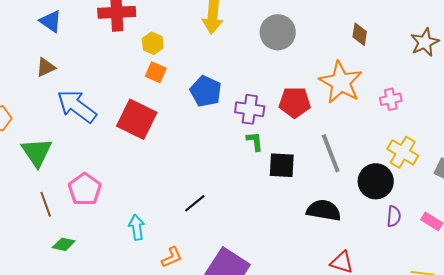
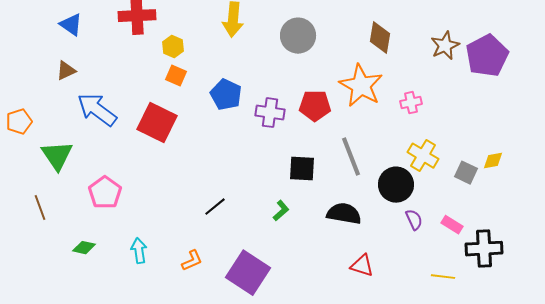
brown diamond: (360, 34) -> (380, 38), size x1.4
green L-shape: (255, 141) -> (281, 211), moved, turned 55
brown line: (46, 204) -> (40, 208), moved
purple semicircle: (394, 216) -> (414, 220), turned -30
cyan arrow: (137, 227) -> (139, 251), moved

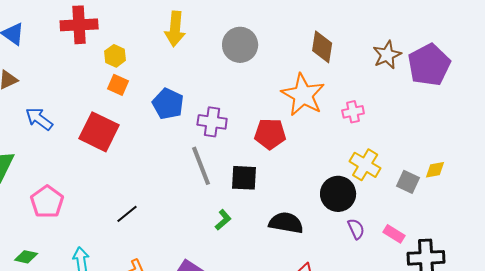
red pentagon: (315, 106) -> (270, 134), moved
blue arrow: (97, 110) -> (39, 119), size x0.7
gray line: (351, 157) -> (201, 166), moved
black line: (215, 207) -> (127, 214), moved

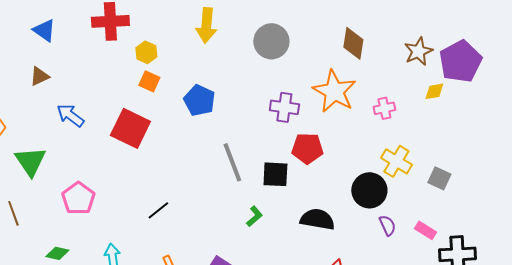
purple cross: (212, 122) -> (284, 107), moved
red pentagon: (270, 134) -> (307, 148), moved
yellow diamond: (435, 170) -> (434, 91), moved

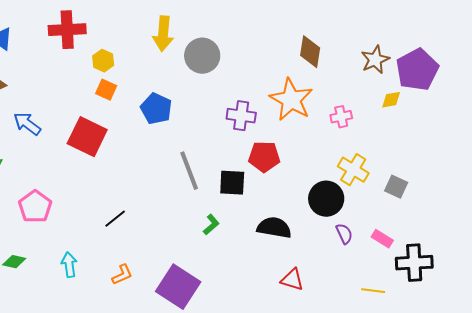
gray circle: (271, 41) -> (202, 56), moved

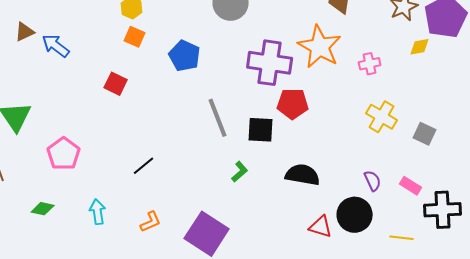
purple cross: (241, 116) -> (270, 63), size x1.5
blue arrow: (27, 124) -> (56, 46), moved
red square: (87, 137) -> (116, 84), size x0.6
black circle: (326, 199) -> (355, 215), moved

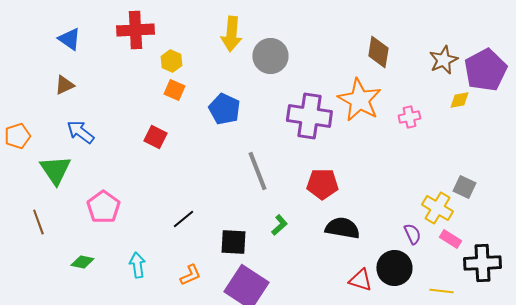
blue arrow: (56, 46) -> (80, 132), moved
red pentagon: (293, 104) -> (322, 184), moved
yellow cross: (382, 117) -> (437, 208), moved
black square: (261, 130) -> (233, 242), moved

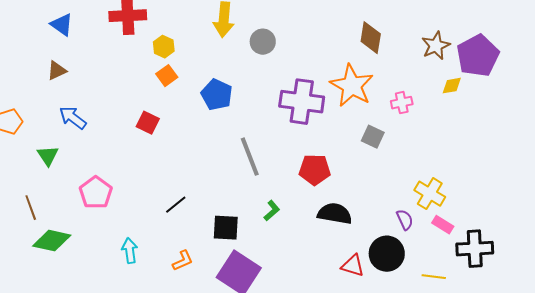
gray circle: (270, 56) -> (263, 42), size x0.7
orange square: (174, 90) -> (167, 76), turned 30
green triangle: (55, 170) -> (48, 156), size x0.7
gray square: (464, 187) -> (373, 137), moved
green diamond: (82, 262) -> (52, 241), moved, size x1.6

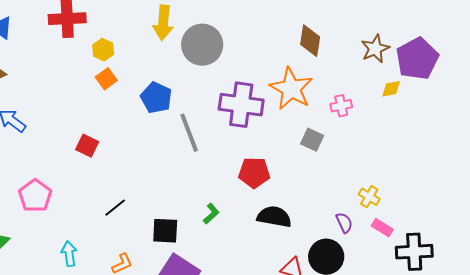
gray circle: (263, 42) -> (202, 45), size x1.6
red square: (148, 123) -> (87, 146), moved
gray line: (250, 157) -> (189, 133), moved
yellow cross: (430, 194) -> (369, 197), size x0.7

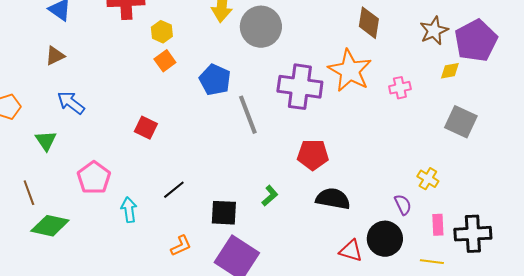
gray square: (312, 140) -> (461, 122), moved, size x1.4
pink rectangle: (382, 228) -> (438, 225), moved, turned 55
cyan arrow: (69, 254) -> (129, 210), moved

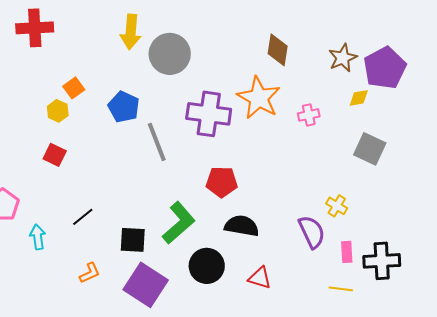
yellow hexagon: (162, 32) -> (58, 111), moved
green L-shape: (270, 196) -> (179, 223), size x2.0
purple semicircle: (403, 205) -> (312, 232), size x1.6
black circle: (385, 239) -> (207, 266), moved

